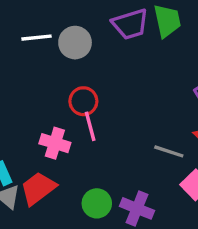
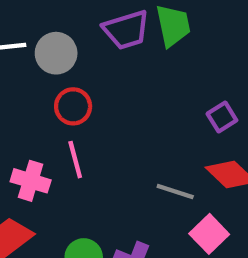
red circle: (83, 101) -> (73, 106), moved

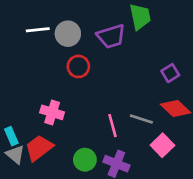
purple trapezoid: (126, 30) -> (111, 36), moved
pink line: (75, 160) -> (112, 126), moved

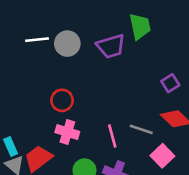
red circle: (78, 66) -> (62, 100), moved
pink cross: (52, 112) -> (67, 132), moved

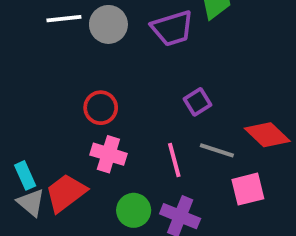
purple square: (170, 83) -> (198, 102), moved
pink square: (162, 156) -> (248, 189), turned 30

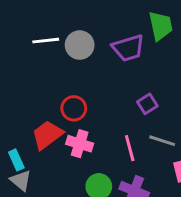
red trapezoid: (66, 193) -> (47, 135), moved

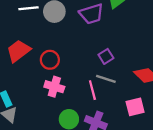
red trapezoid: (47, 135) -> (18, 51), moved
gray line: (162, 141) -> (106, 79), moved

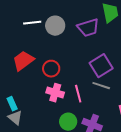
purple square: (106, 56) -> (101, 66), size x1.6
pink line: (92, 90) -> (78, 94), moved

